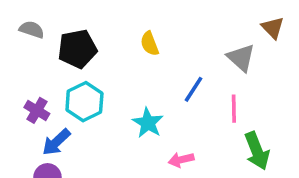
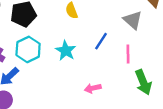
cyan star: (148, 123) -> (66, 51), moved

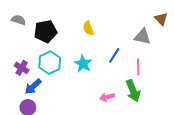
gray triangle: (133, 20) -> (142, 37), turned -30
green arrow: (143, 82) -> (133, 91), moved

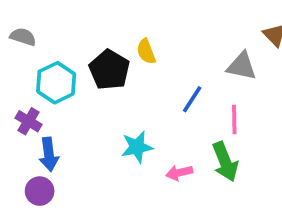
black pentagon: (46, 31) -> (109, 70), moved, turned -30
cyan hexagon: (50, 63) -> (56, 83), moved
cyan star: (83, 64) -> (137, 147), moved, turned 30
blue arrow: (33, 87) -> (49, 154), turned -54

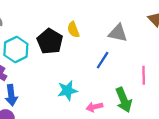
gray triangle: (242, 66) -> (118, 33), moved
pink line: (234, 119) -> (144, 75), moved

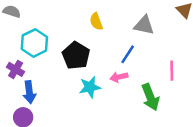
black pentagon: (50, 41) -> (76, 56), moved
pink arrow: (94, 107) -> (119, 77), moved

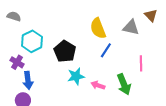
yellow semicircle: (96, 22) -> (98, 28), moved, size x1.5
gray triangle: (144, 25) -> (131, 27), moved
pink arrow: (119, 77) -> (98, 85), moved, turned 32

